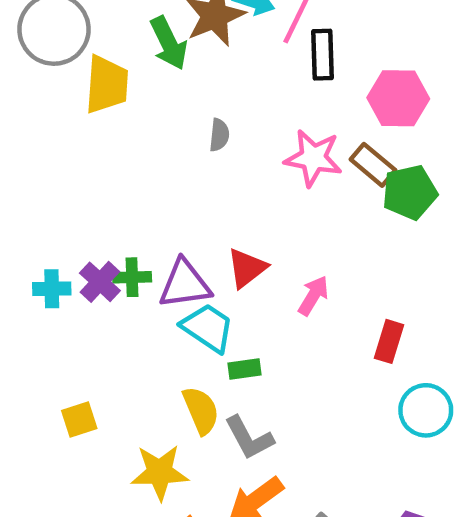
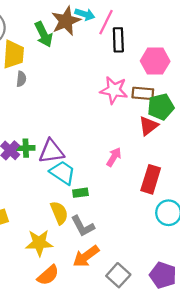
gray semicircle: (219, 135) -> (21, 79), moved
brown rectangle: (373, 165) -> (143, 93), turned -35
red triangle: (247, 268) -> (148, 126), moved
red rectangle: (389, 341) -> (151, 179), size x1.4

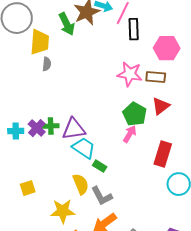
green pentagon: (161, 107) -> (135, 114), moved, turned -30
green rectangle: (80, 193) -> (100, 166), turned 40

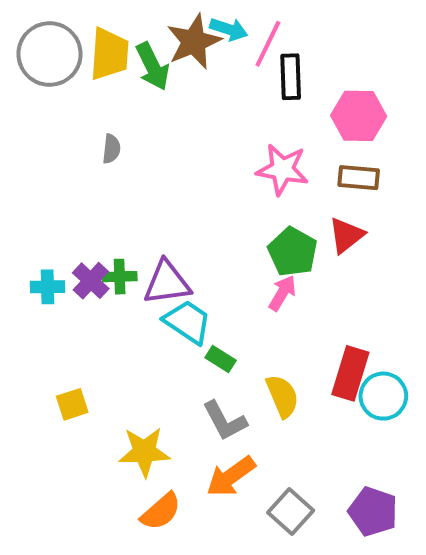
yellow trapezoid: (40, 42) -> (109, 54), moved
brown rectangle: (156, 77) -> (359, 178), moved
red rectangle: (163, 154) -> (350, 373), moved
yellow semicircle: (81, 184) -> (282, 396), moved

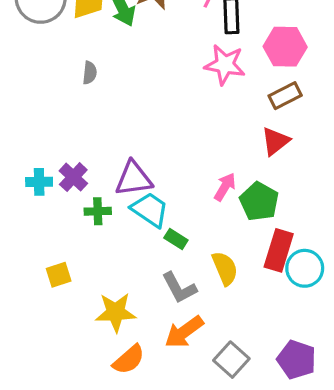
pink star: (282, 169) -> (225, 65), moved
brown rectangle: (359, 178) -> (285, 96), turned -32
green pentagon: (293, 252) -> (259, 201), moved
green cross: (120, 277) -> (98, 211), moved

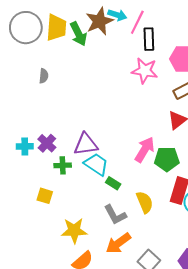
gray semicircle: (90, 73) -> (44, 76), moved
pink arrow: (225, 187) -> (145, 150), size x1.4
green pentagon: (259, 201) -> (167, 159), turned -30
yellow square: (59, 275) -> (45, 196), moved, turned 35

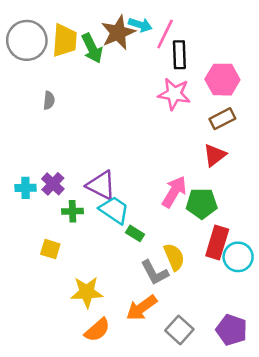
purple triangle: (86, 144) -> (101, 185), turned 35
gray L-shape: (115, 215) -> (155, 273), moved

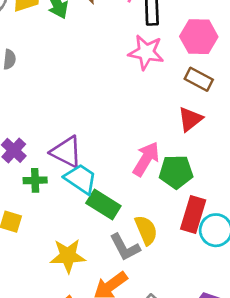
brown rectangle: (222, 119) -> (199, 79), turned 55
green rectangle: (135, 233) -> (103, 205), size x1.6
yellow star: (87, 292) -> (68, 256), moved

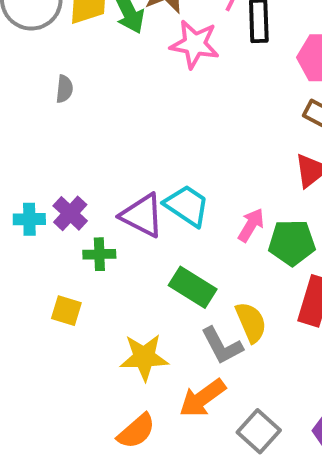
pink star: (146, 52) -> (195, 44), moved
pink arrow: (146, 159) -> (251, 225), size x0.7
cyan trapezoid: (81, 179) -> (187, 206), moved

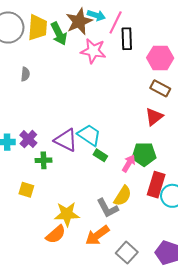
pink arrow: (251, 225) -> (129, 163), moved
green rectangle: (193, 287) -> (100, 155), moved, size x0.6
yellow semicircle: (251, 322) -> (123, 196), turned 55
orange semicircle: (136, 431) -> (56, 234), moved

